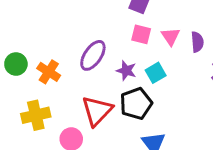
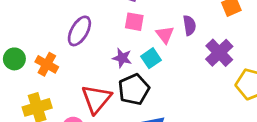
pink triangle: (171, 37) -> (165, 35), moved
purple ellipse: (93, 55) -> (79, 31), moved

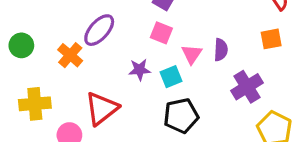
purple star: (122, 58) -> (140, 70), turned -30
orange cross: (47, 64) -> (70, 55), moved
black pentagon: (134, 89) -> (181, 116), moved

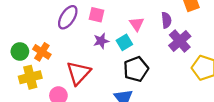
pink square: (161, 33) -> (96, 15), moved
green circle: (21, 45) -> (20, 51), moved
purple semicircle: (221, 50) -> (166, 20), moved
orange cross: (70, 55) -> (42, 52), moved

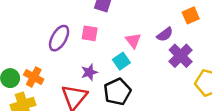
purple semicircle: (166, 20) -> (165, 34), turned 63
purple star: (101, 41) -> (89, 72), moved
black pentagon: (136, 69) -> (117, 92), moved

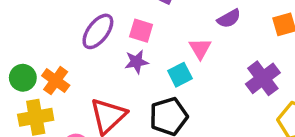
purple semicircle: (165, 34) -> (229, 19), moved
purple star: (89, 72) -> (136, 62), moved

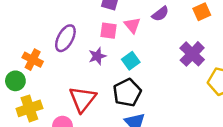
pink square: (141, 31) -> (108, 31), moved
pink triangle: (200, 48) -> (132, 25), moved
orange cross: (56, 81) -> (33, 60), moved

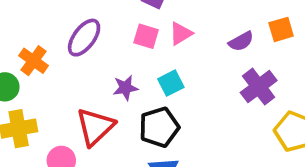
purple semicircle: (160, 14) -> (241, 41), moved
pink triangle: (132, 25) -> (181, 34), turned 30
purple star: (97, 56) -> (125, 88), moved

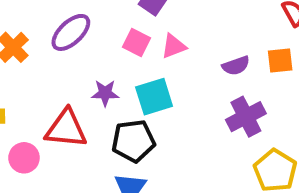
cyan square: (171, 83) -> (154, 97), size x1.4
red triangle: (95, 127) -> (66, 129), turned 39

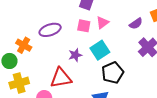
purple ellipse: (71, 32) -> (50, 30), turned 40
black pentagon: (133, 141) -> (113, 73), moved

